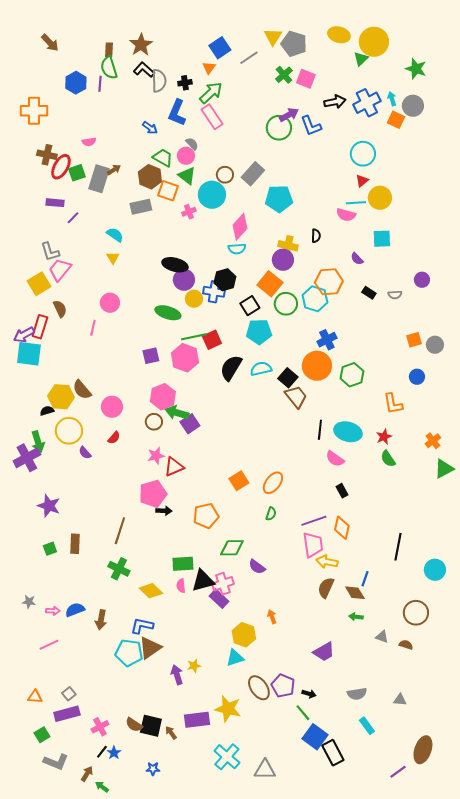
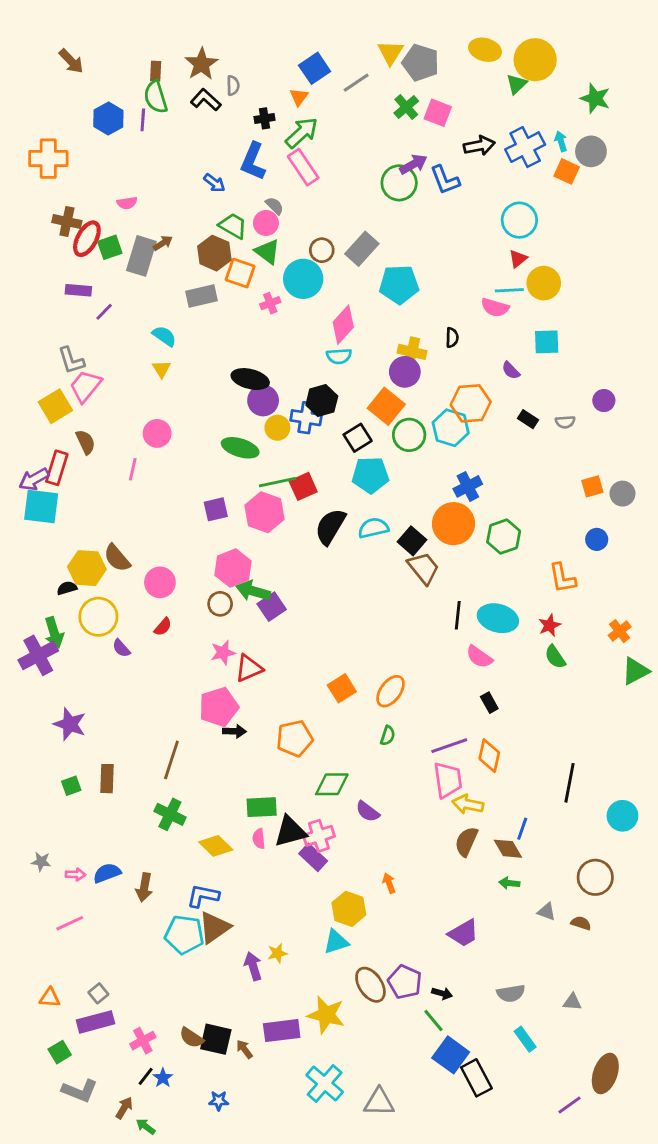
gray semicircle: (159, 81) -> (233, 85), moved, size x0.6

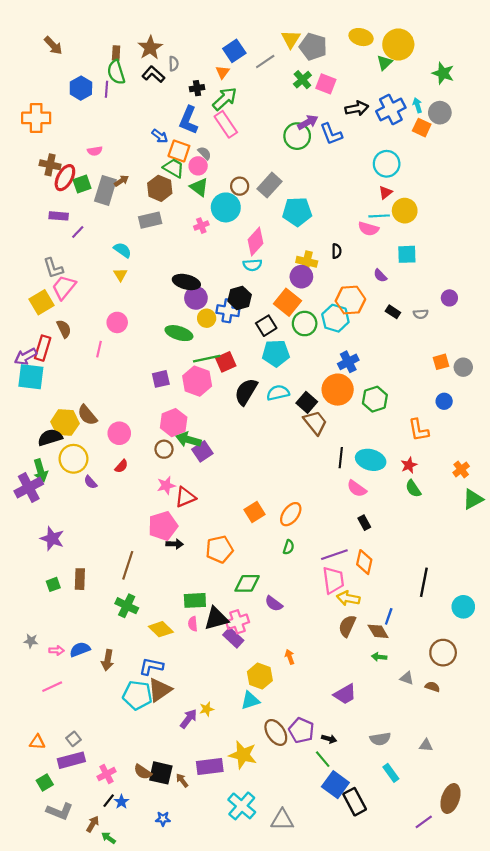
orange square: (240, 273) -> (179, 151), moved
black semicircle: (67, 588) -> (50, 437), size x1.6
purple arrow: (253, 966) -> (189, 719), turned 54

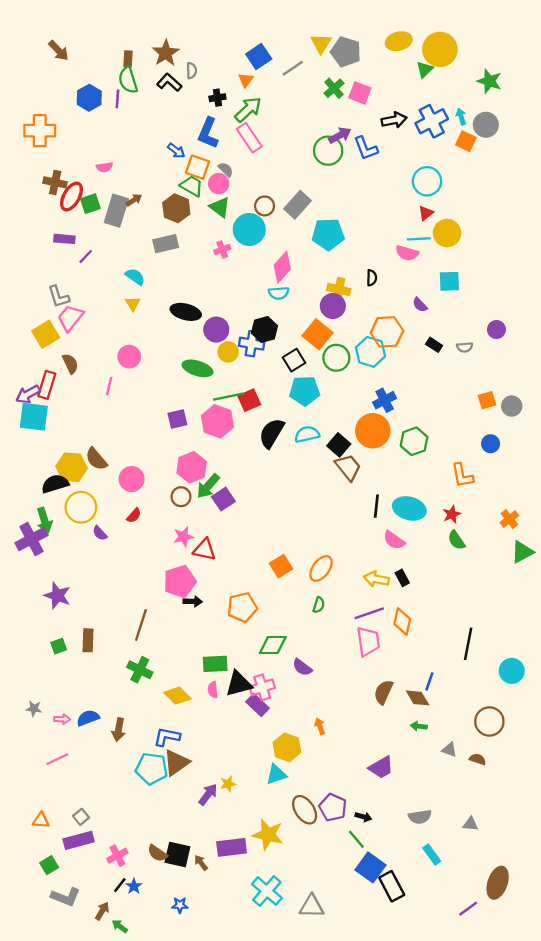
yellow ellipse: (361, 37) -> (399, 41), turned -30
black ellipse: (186, 282) -> (186, 312), moved
green arrow: (189, 440) -> (208, 486), turned -65
red triangle: (185, 497) -> (205, 550), turned 35
yellow arrow: (348, 598) -> (376, 579), moved

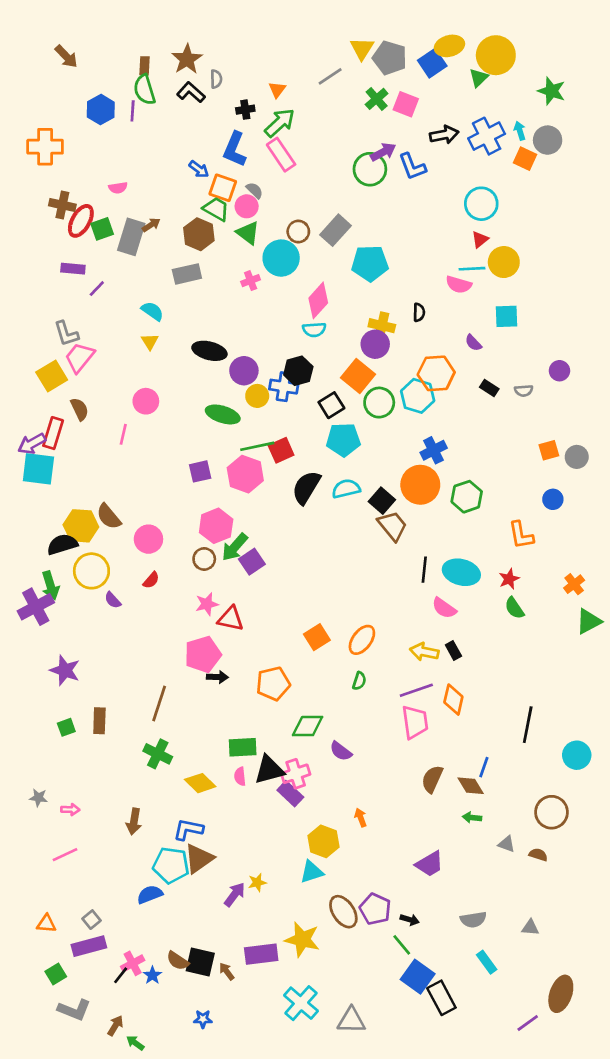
blue square: (259, 56) -> (432, 63), moved
blue semicircle: (88, 718) -> (150, 894), moved
black line: (120, 885) -> (121, 975), moved
blue star: (134, 886) -> (152, 975), moved

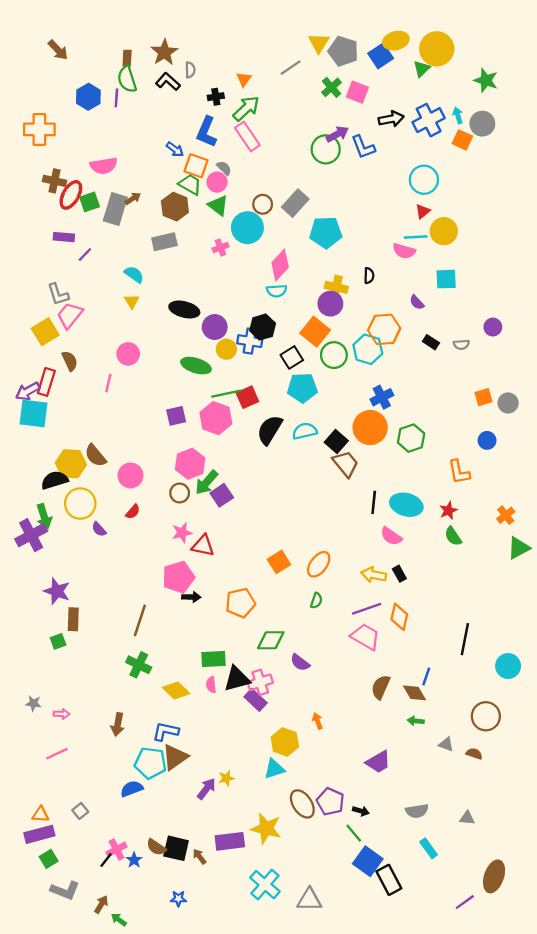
pink semicircle: (118, 188) -> (104, 166), size x1.6
brown rectangle: (99, 721) -> (73, 619), moved
pink trapezoid: (415, 722) -> (365, 637), turned -52
purple rectangle: (89, 946) -> (39, 834), moved

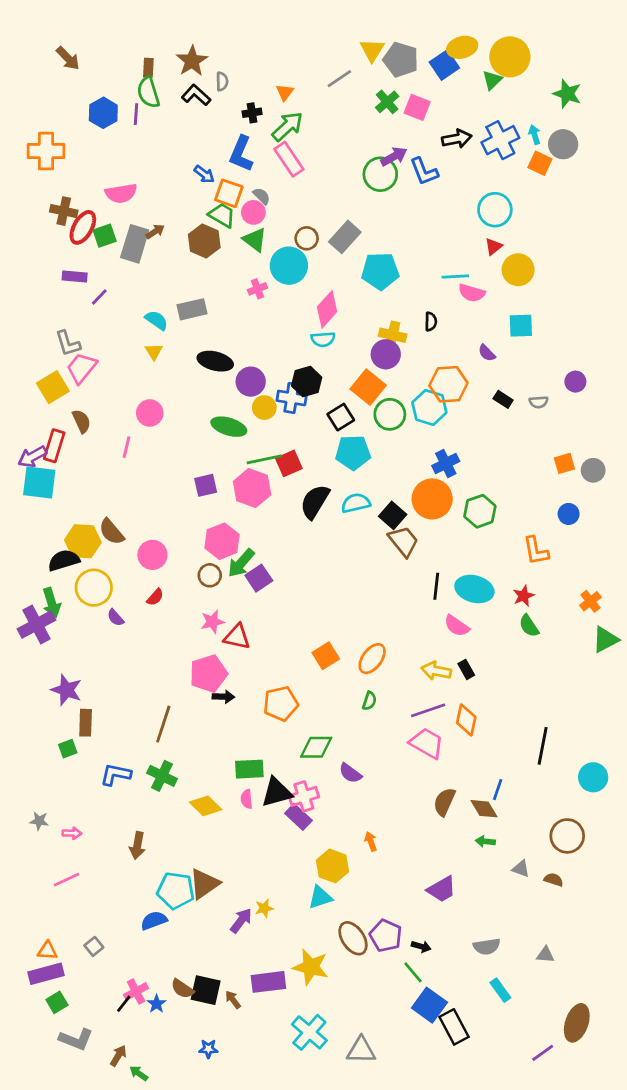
cyan line: (416, 237) -> (455, 277), moved
gray rectangle: (164, 242) -> (192, 309), moved
blue L-shape: (166, 731) -> (116, 775), moved

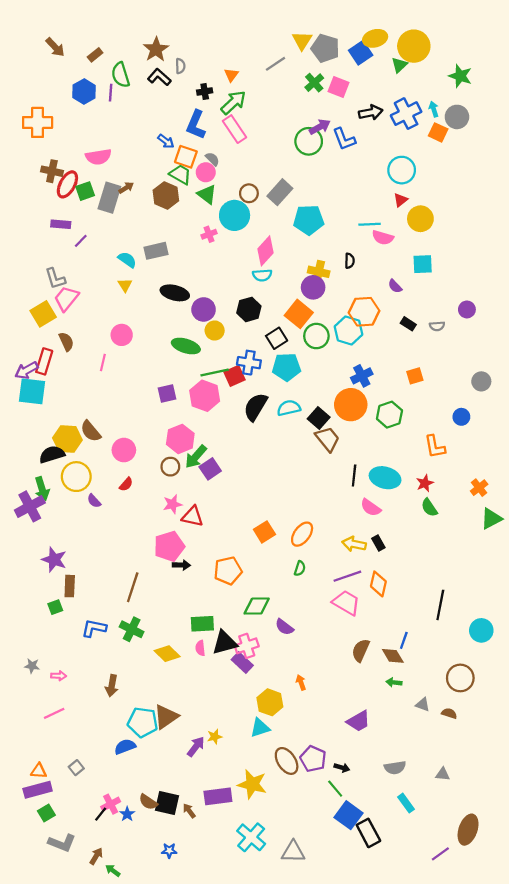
brown rectangle: (148, 68) -> (95, 55), moved, turned 48
blue cross: (292, 398) -> (249, 363), moved
orange square: (564, 463) -> (415, 376), moved

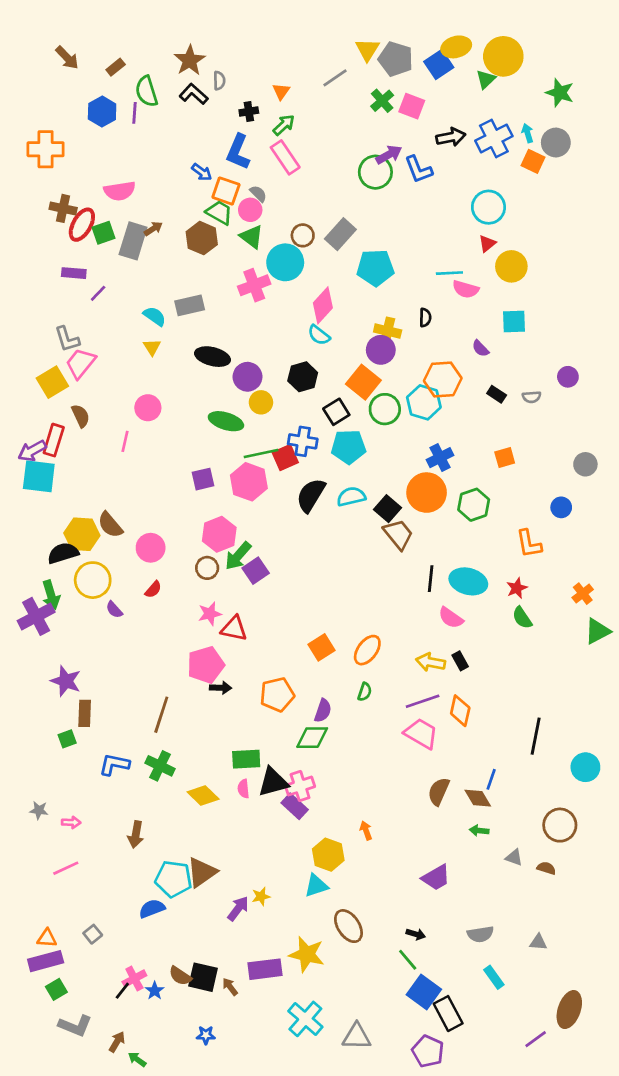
green arrow: (233, 103) -> (284, 125), size x0.7
pink cross: (209, 234) -> (254, 285), size x1.6
cyan semicircle: (262, 275) -> (319, 335), turned 42
purple semicircle: (284, 627) -> (323, 711), moved, turned -108
purple pentagon: (313, 759) -> (428, 1051), moved

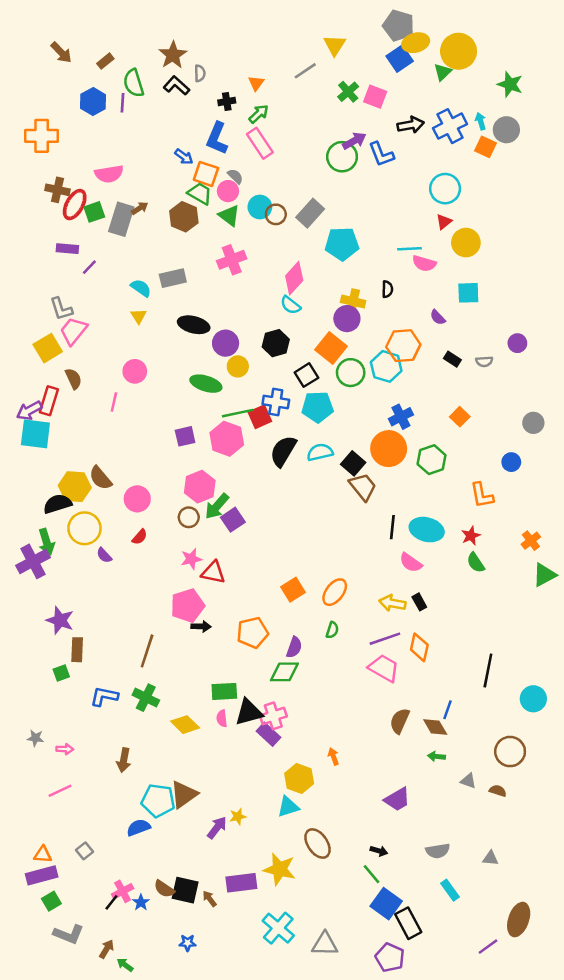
gray pentagon: (396, 59) -> (398, 25), moved
cyan circle: (285, 262) -> (260, 207), moved, size x0.7
orange square: (505, 458) -> (460, 417), turned -30

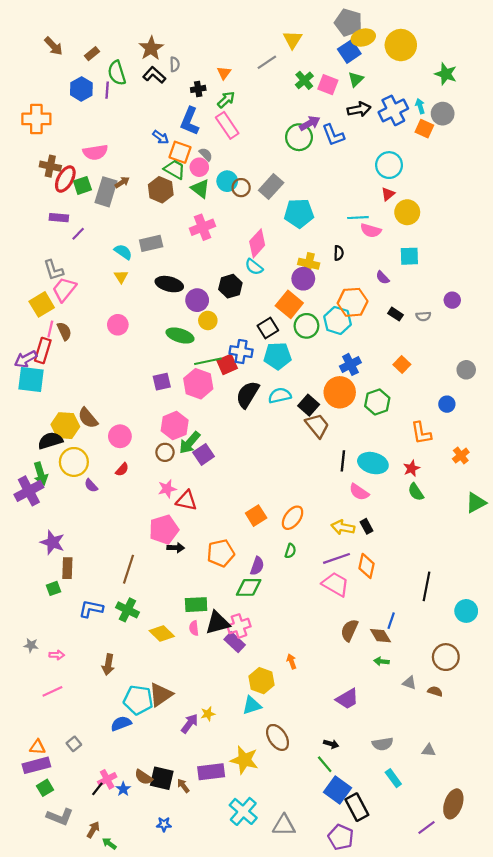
green triangle: (443, 72) -> (356, 79), moved
black hexagon: (276, 343) -> (230, 286), moved
pink line: (114, 402) -> (50, 329), moved
orange cross: (531, 541) -> (461, 456), moved

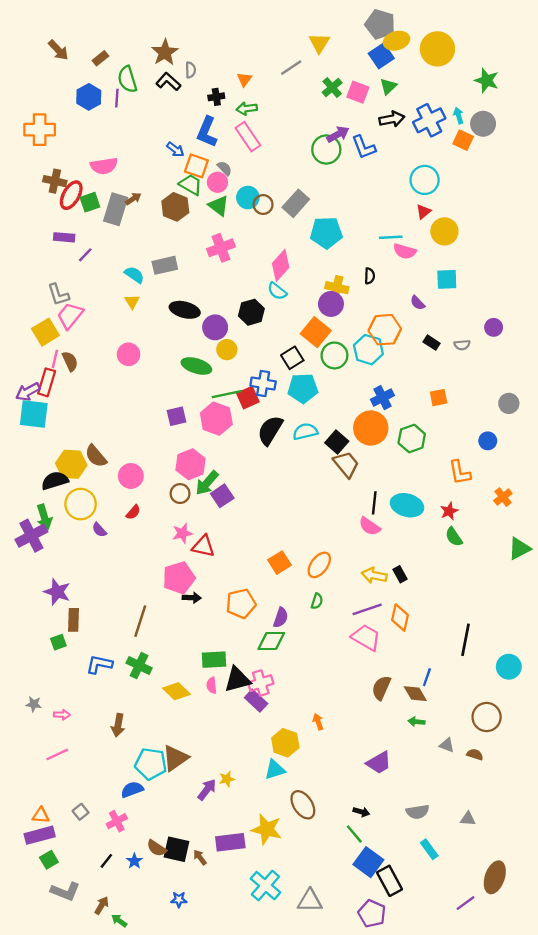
green arrow: (226, 100) -> (247, 109), turned -144
orange square: (402, 364) -> (439, 398), turned 35
pink semicircle: (359, 492) -> (370, 526), moved
pink cross: (107, 779) -> (117, 821), moved

